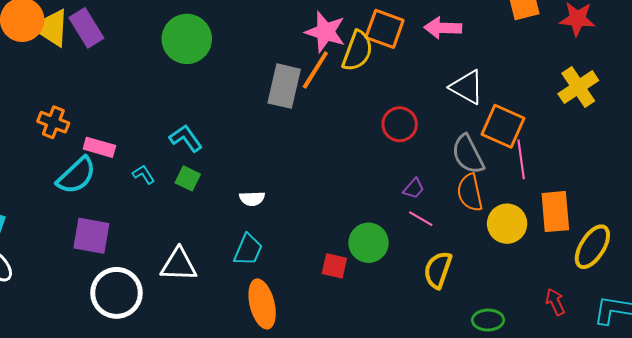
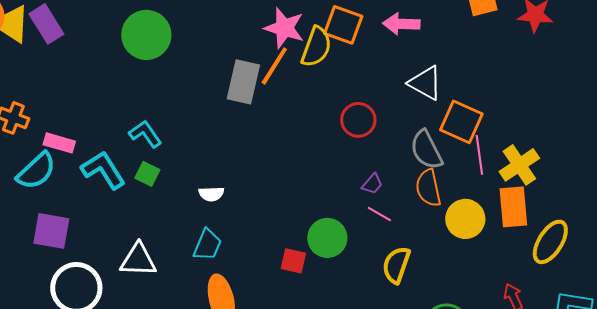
yellow cross: (578, 87) -> (519, 165), moved
cyan L-shape: (144, 174) -> (103, 170), size x2.0

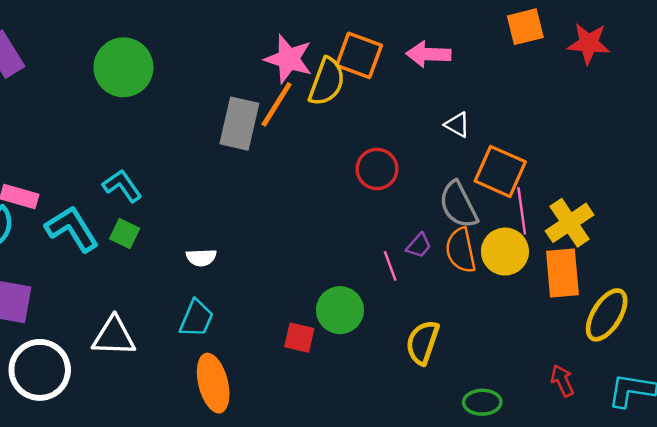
white triangle: (425, 83) -> (457, 125), size x0.6
purple trapezoid: (372, 184) -> (419, 246), moved
pink line: (379, 214) -> (390, 266), moved, turned 40
yellow circle: (465, 219) -> (505, 252), moved

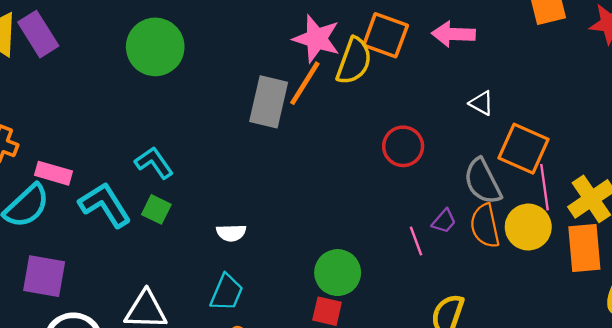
green circle: (340, 310) -> (338, 273), moved

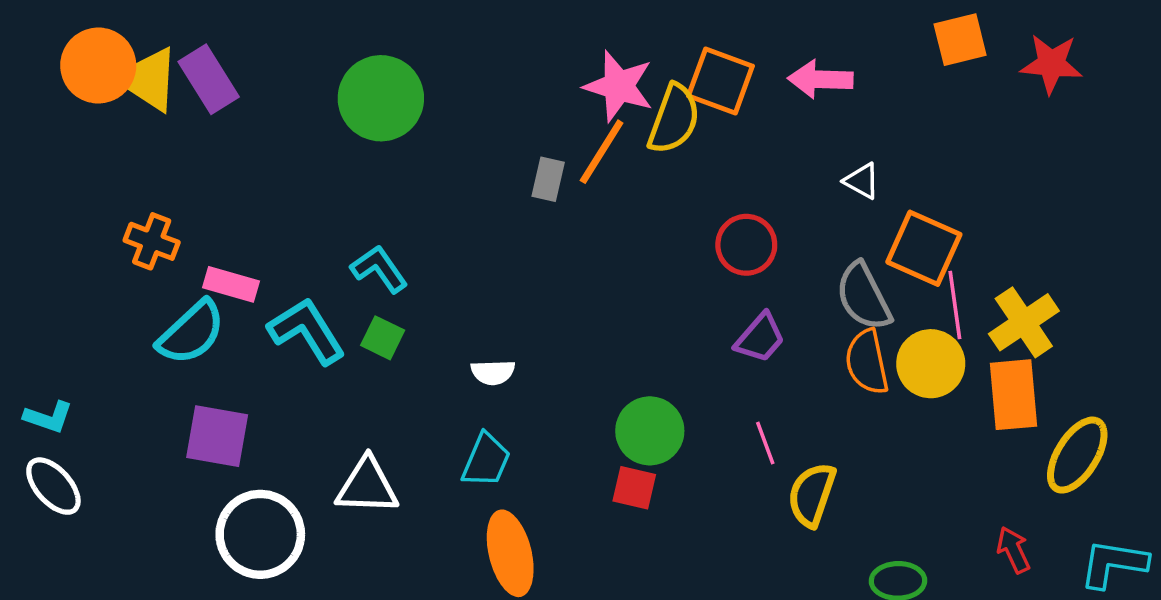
gray rectangle: (269, 102) -> (548, 179), size x0.6
purple trapezoid: (444, 221) -> (760, 338), moved, size x1.4
pink line: (416, 241) -> (765, 443), moved

